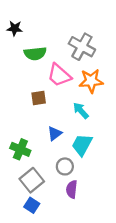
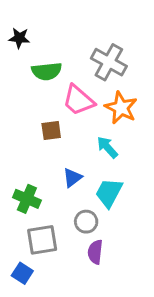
orange star: (91, 81) -> (121, 108), turned 30
gray square: (32, 180) -> (42, 240), turned 30
blue square: (32, 205) -> (22, 273), moved

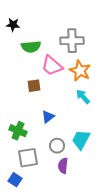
gray cross: (109, 62) -> (72, 41), turned -30
cyan arrow: (107, 147) -> (83, 97), moved
cyan trapezoid: (109, 193) -> (81, 140), moved

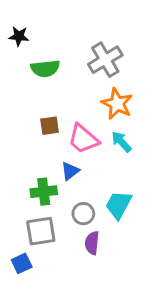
gray cross: (72, 41) -> (105, 60), turned -30
pink trapezoid: (52, 66) -> (83, 139), moved
green cross: (18, 131) -> (44, 192), moved, turned -30
blue square: (15, 180) -> (22, 263), turned 32

